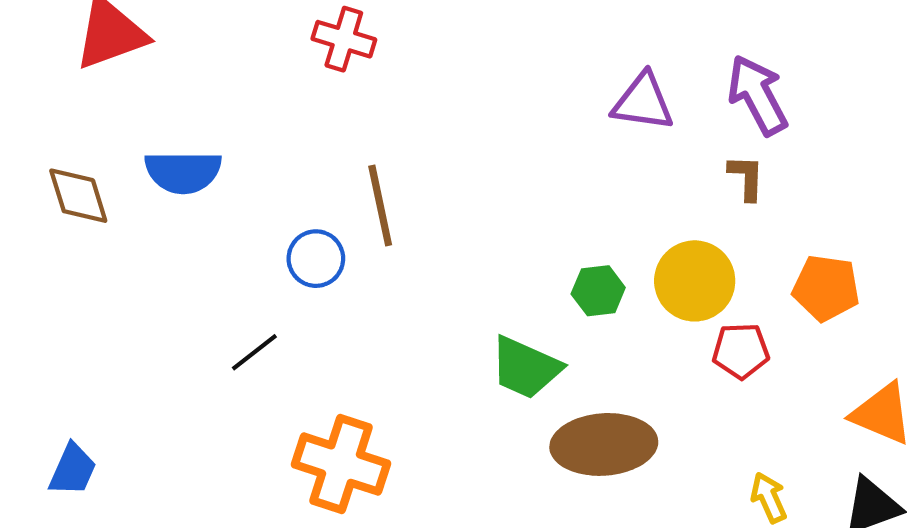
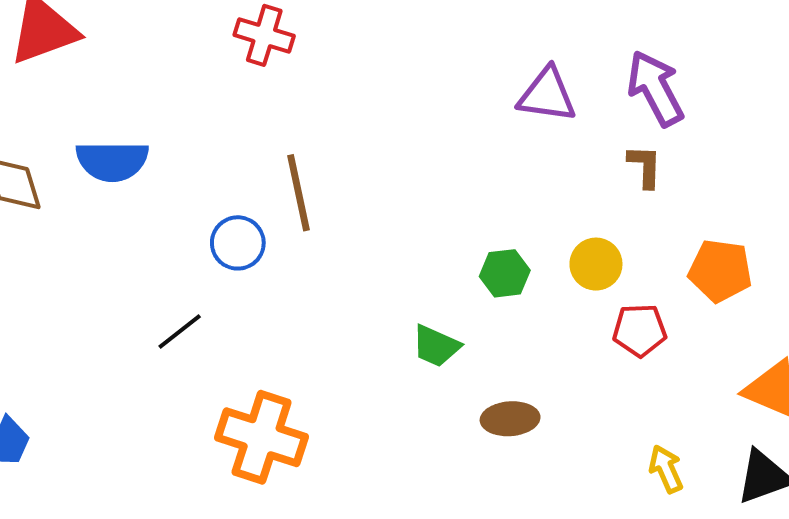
yellow circle: (695, 281) -> (596, 264), size x0.7
green trapezoid: (526, 368) -> (436, 346), size x0.7
brown ellipse: (604, 444) -> (510, 419), size x0.6

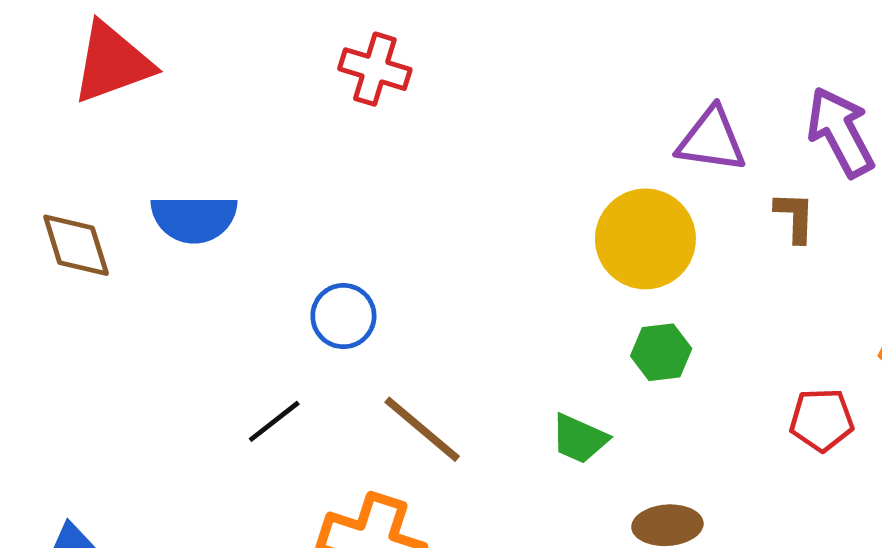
brown L-shape: (645, 166) -> (795, 217), moved
brown line: (299, 193) -> (422, 429), moved, turned -38
yellow circle: (596, 264) -> (645, 239), moved, size x1.6

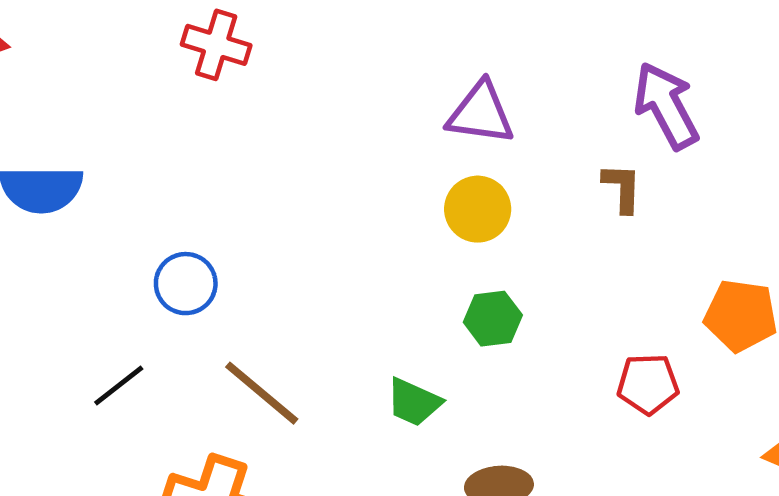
purple triangle: (712, 140) -> (481, 113), moved
yellow circle: (645, 239) -> (478, 209), size x0.7

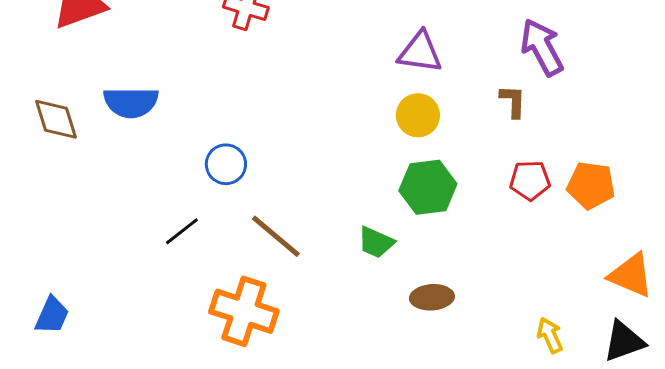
green hexagon: (493, 319) -> (428, 187), size x1.5
red pentagon: (648, 384) -> (530, 180), moved

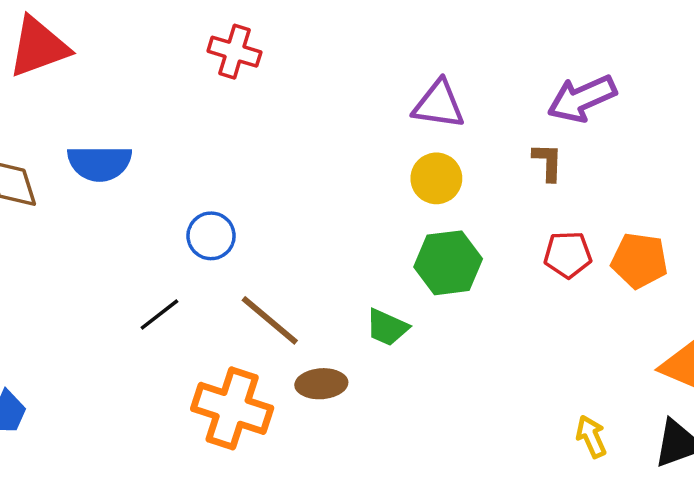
purple arrow: (542, 47) -> (582, 99), turned -86
brown ellipse: (432, 297) -> (321, 384), moved

